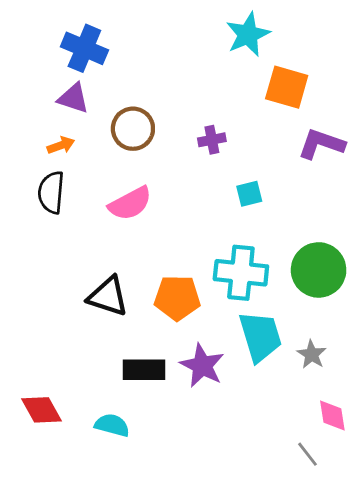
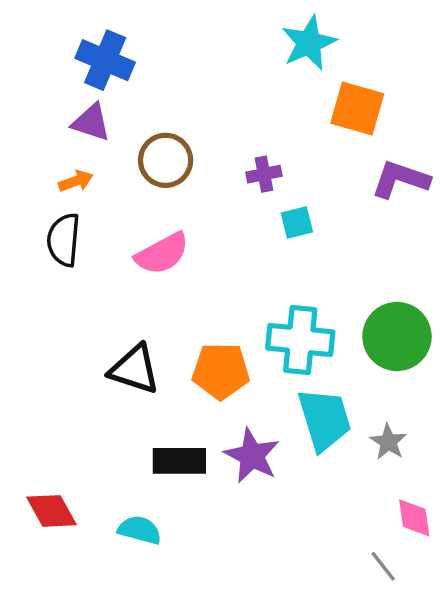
cyan square: (249, 194) -> (297, 223), moved

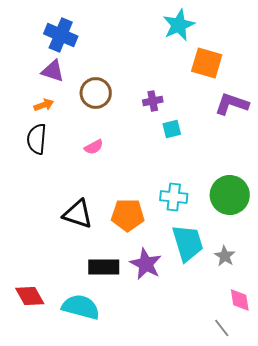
pink semicircle: (162, 254) -> (94, 147), size x0.6
cyan cross: (300, 340) -> (174, 197), size x0.7
cyan semicircle: (140, 530) -> (81, 307), size x1.5

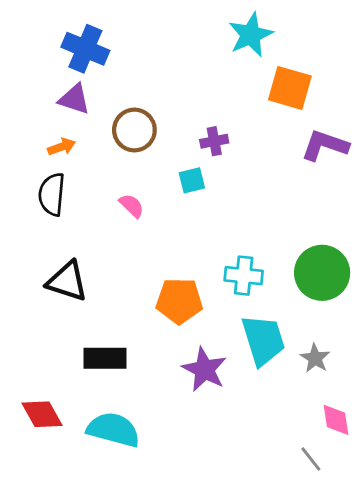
cyan square: (172, 129) -> (192, 180), moved
pink semicircle: (94, 147) -> (132, 206), turned -108
black triangle: (78, 214) -> (67, 281), moved
black rectangle: (104, 267) -> (105, 358), moved

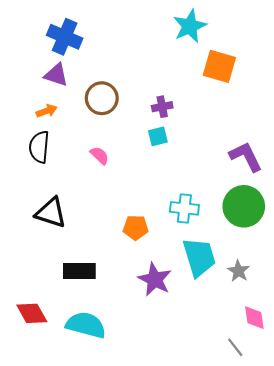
purple L-shape: (325, 145) -> (246, 157), moved, turned 45
cyan square: (192, 180) -> (158, 136), moved
orange pentagon: (179, 301) -> (136, 228), size x0.7

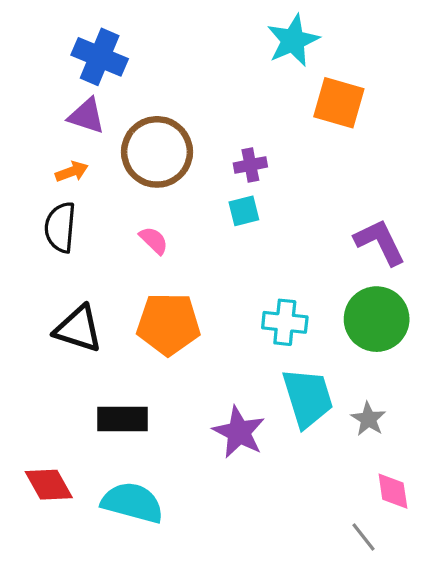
brown circle: (102, 98) -> (157, 152), size x1.4
orange pentagon: (136, 228) -> (168, 324), moved, size x1.6

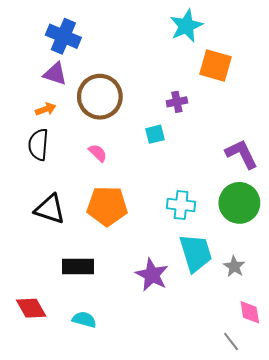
purple cross: (250, 165) -> (177, 102), moved
cyan semicircle: (132, 503) -> (84, 320), size x0.6

